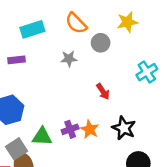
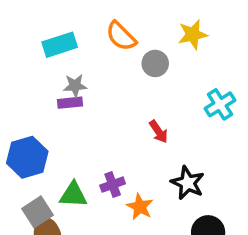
gray star: (69, 59) -> (75, 86), moved
purple rectangle: (16, 60) -> (70, 103), moved
orange star: (90, 129) -> (140, 207), moved

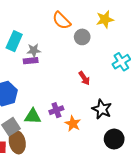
cyan rectangle: (60, 45) -> (14, 41), moved, turned -48

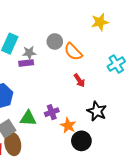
orange semicircle: (62, 20) -> (73, 52), moved
gray circle: (82, 37) -> (55, 41), moved
black circle: (114, 139) -> (81, 141), moved

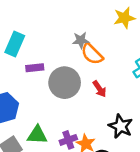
gray circle: (55, 41) -> (65, 83), moved, size x1.6
gray star: (29, 53) -> (81, 40), moved
purple cross: (52, 112) -> (68, 140), moved

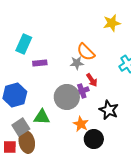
gray star: (81, 40) -> (77, 63), moved
gray circle: (65, 83) -> (67, 97), moved
purple cross: (68, 140) -> (82, 91), moved

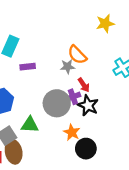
black star: (109, 110) -> (88, 105), moved

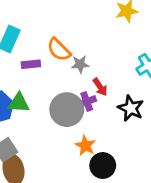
orange semicircle: (77, 55) -> (59, 50), moved
black star: (88, 105) -> (131, 108), moved
green triangle: (30, 125) -> (19, 103), moved

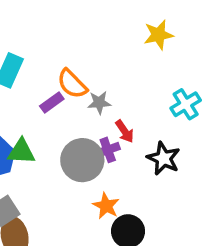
purple rectangle: (31, 64) -> (52, 103), moved, turned -30

